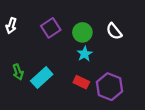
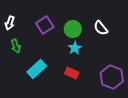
green arrow: (18, 72) -> (16, 46), moved
purple hexagon: (110, 87) -> (112, 77), moved

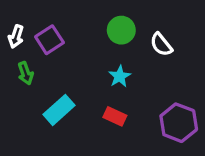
purple square: (45, 25) -> (49, 40), moved
green circle: (73, 29) -> (121, 30), moved

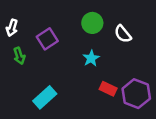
purple square: (49, 40) -> (47, 39), moved
cyan rectangle: (59, 110) -> (45, 97), moved
red rectangle: (115, 116) -> (108, 89), moved

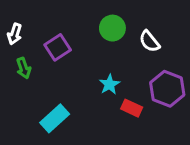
cyan star: (91, 58) -> (109, 84), moved
purple hexagon: (136, 94) -> (167, 89), moved

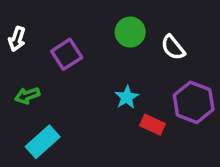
green arrow: (24, 68) -> (27, 96), moved, turned 90
cyan rectangle: (55, 118) -> (43, 142), moved

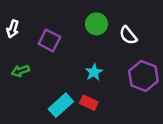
purple square: (67, 54) -> (49, 40), turned -30
red rectangle: (152, 125) -> (89, 103), moved
cyan rectangle: (43, 142) -> (61, 105), moved

